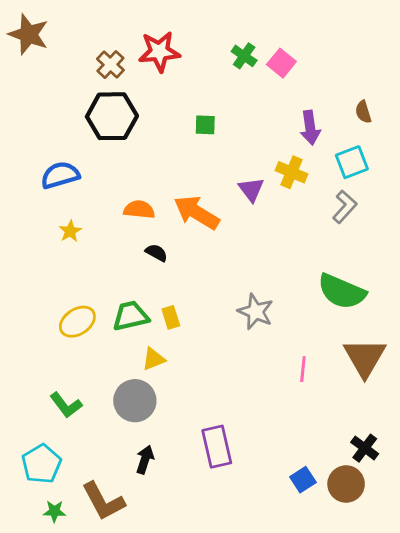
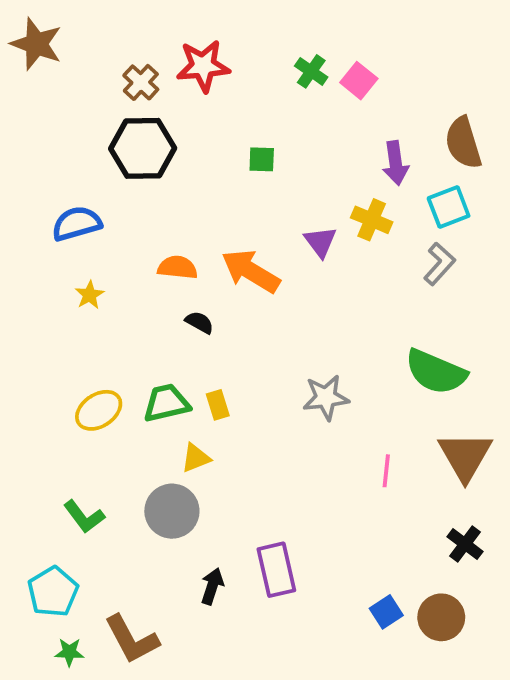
brown semicircle: (363, 112) -> (463, 143), size x1.8
gray star: (256, 312) -> (326, 398), turned -30
black cross: (365, 448) -> (465, 544), moved
black arrow: (145, 460) -> (212, 586), moved

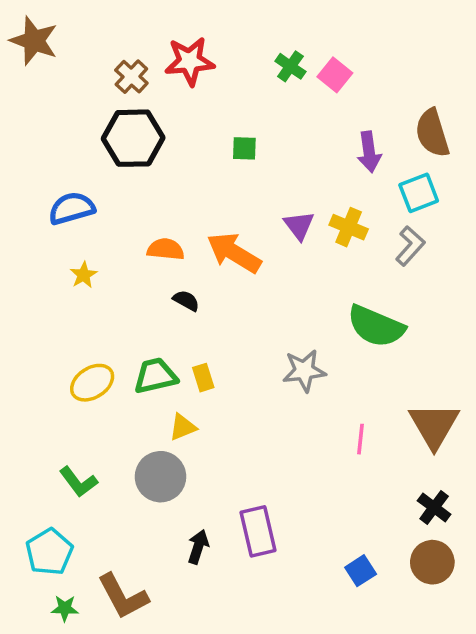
yellow cross: (372, 220) -> (349, 227), moved
green semicircle: (436, 372) -> (376, 326), moved
brown circle: (441, 617) -> (432, 562), moved

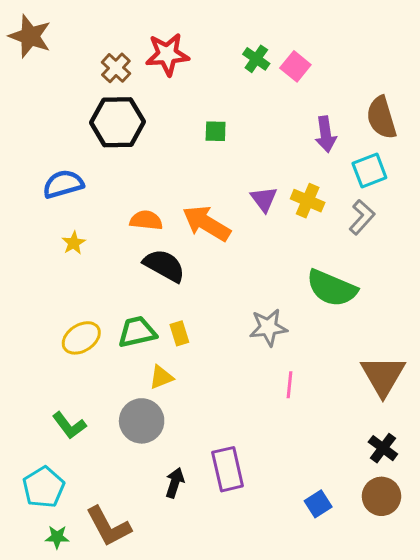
black semicircle: (186, 301) -> (164, 266), size x1.8
pink line: (361, 439) -> (289, 385), moved

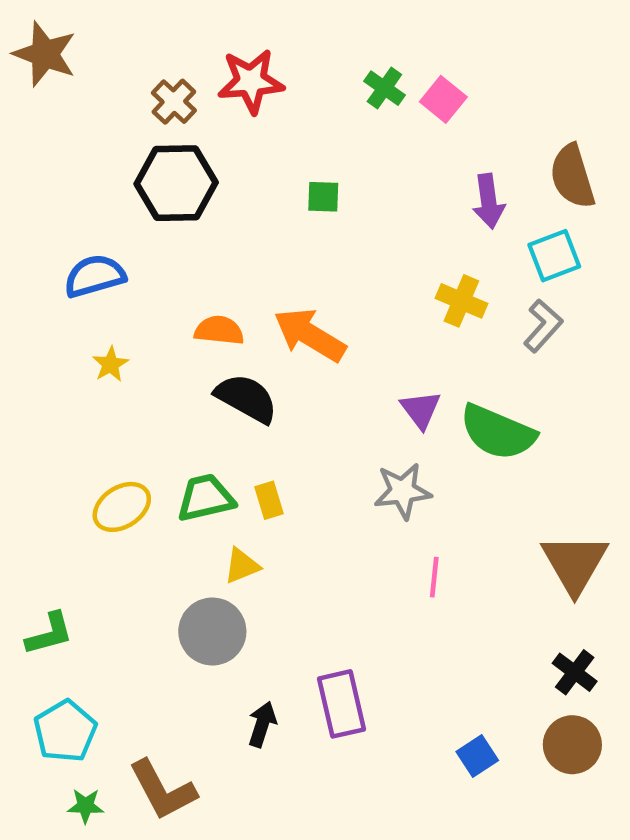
purple triangle: (264, 199) -> (421, 410), moved
green L-shape: (69, 425) -> (49, 634), moved, turned -68

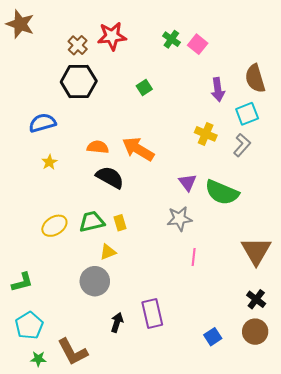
green square: (323, 197) -> (144, 88), turned -35

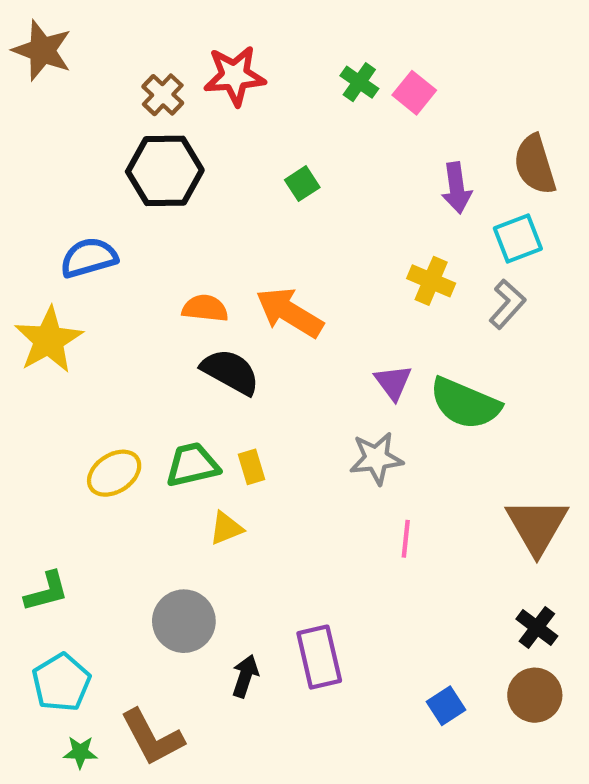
yellow star: (49, 162) -> (49, 340), moved, size x2.0
gray circle: (95, 281) -> (184, 621), moved

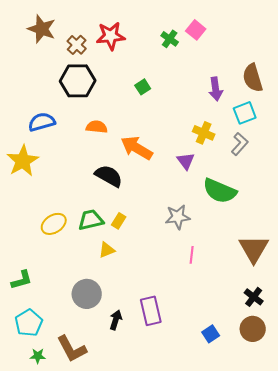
brown star: (42, 50) -> (42, 29), moved
pink square: (414, 93) -> (196, 30), moved
orange semicircle: (205, 308) -> (97, 127), moved
purple triangle: (393, 382) -> (186, 161), moved
yellow rectangle: (252, 467) -> (119, 221), turned 49

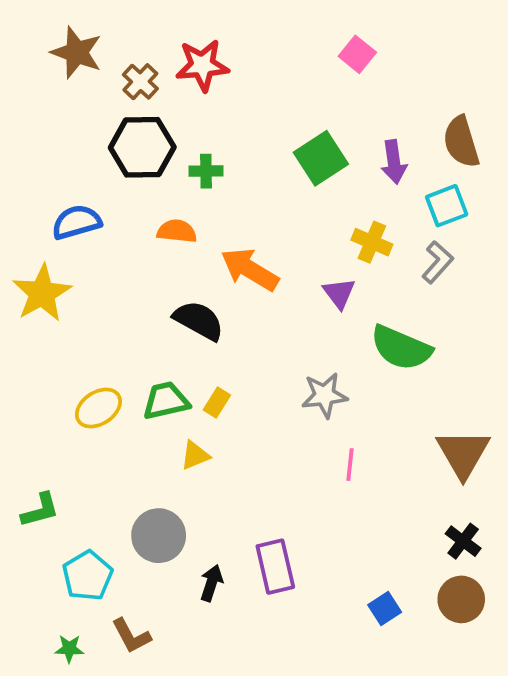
green cross: (170, 39) -> (206, 171), moved, turned -36
green square: (143, 87) -> (321, 158), moved, size x1.8
cyan pentagon: (29, 323) -> (88, 576), moved
brown L-shape: (72, 349) -> (131, 636), size x0.7

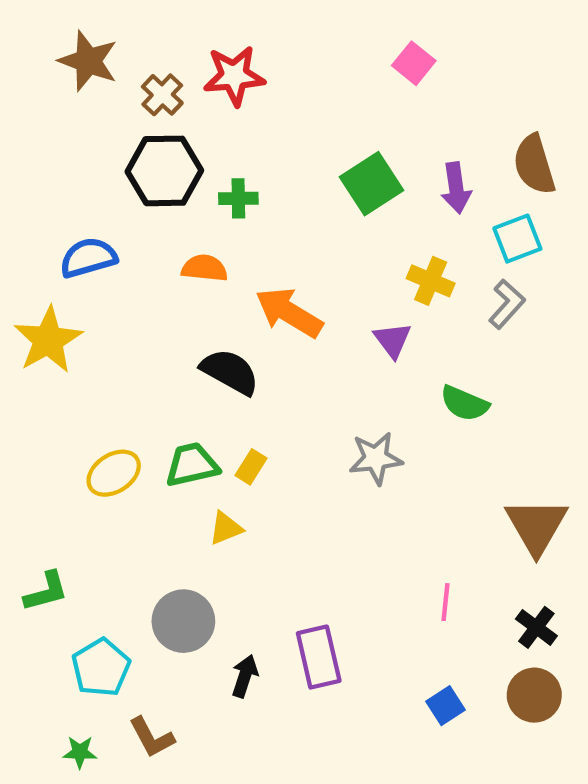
green semicircle: (401, 348) -> (464, 403), size x0.7
pink line: (350, 465) -> (445, 602), moved

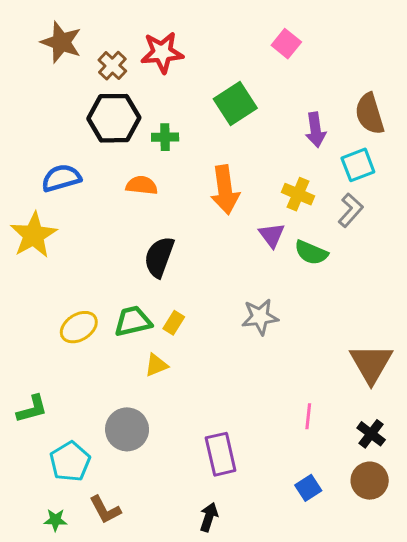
green square: (372, 184) -> (235, 104), moved
orange arrow: (289, 313) -> (225, 190), moved, turned -129
black semicircle: (230, 372) -> (159, 257), turned -99
green semicircle: (464, 403) -> (311, 253), moved
black arrow: (245, 676) -> (209, 517), moved

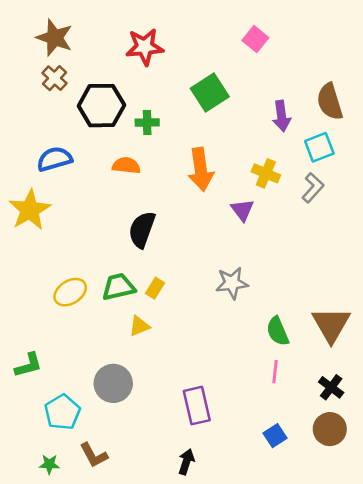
brown cross: (112, 66) -> (55, 78), moved
green semicircle: (311, 253) -> (278, 331), moved, turned 44

